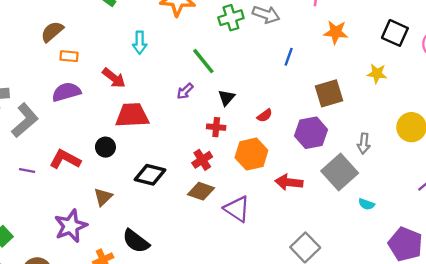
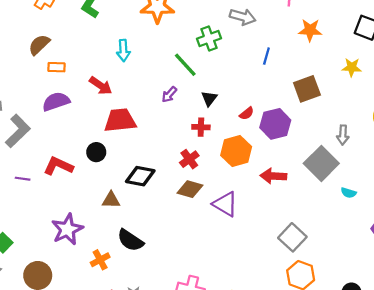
green cross: (231, 18) -> (209, 38), moved
purple hexagon: (311, 133) -> (275, 124), moved
brown triangle: (103, 197) -> (111, 200), moved, turned 48

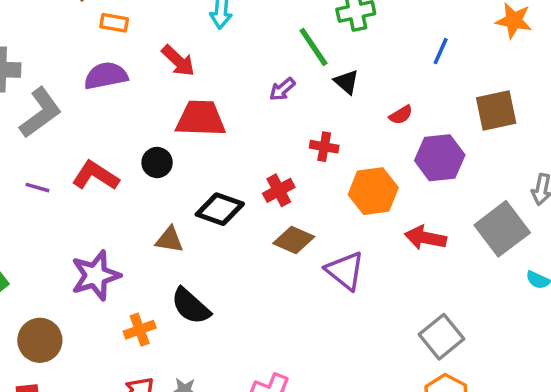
black triangle: (209, 98) -> (347, 82), moved, turned -35
red semicircle: (247, 113) -> (401, 115), moved
red cross: (189, 159) -> (279, 190), moved

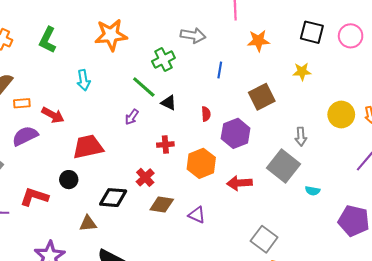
red arrow: (178, 61) -> (53, 115), moved
red semicircle: (401, 115) -> (206, 114), turned -48
purple triangle: (345, 271) -> (197, 215), size x0.7

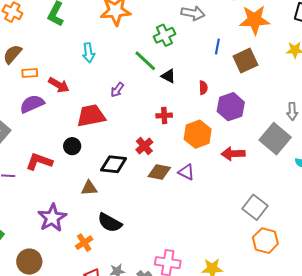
orange star: (258, 41) -> (255, 20), size x1.4
brown square: (262, 97) -> (245, 61), moved
purple arrow: (132, 117) -> (117, 90), moved
purple triangle: (197, 215) -> (186, 172), moved

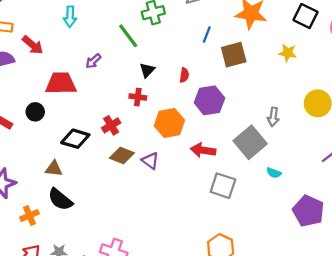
black triangle: (168, 76) -> (147, 70), moved, turned 35
brown triangle: (89, 188) -> (54, 169), moved
gray square: (255, 207) -> (223, 186), moved, turned -30

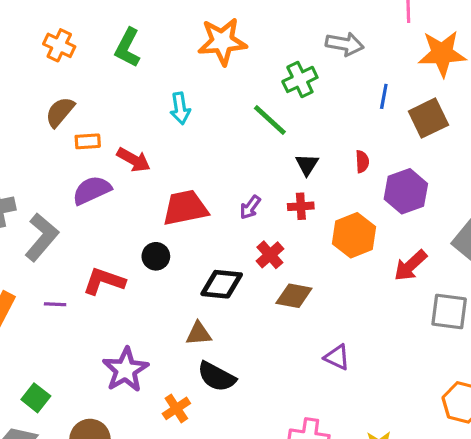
purple arrow: (93, 61) -> (250, 207), moved
red arrow: (203, 150) -> (410, 266), turned -40
purple triangle: (150, 161) -> (337, 357), moved

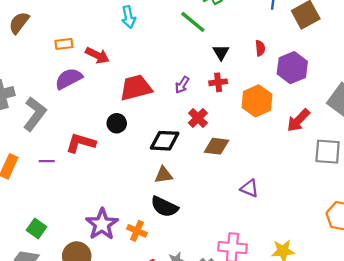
brown semicircle: (60, 112) -> (19, 23), moved
brown triangle: (199, 334) -> (164, 175), moved
purple star: (126, 370) -> (102, 224), moved
orange cross: (176, 408) -> (137, 231), turned -30

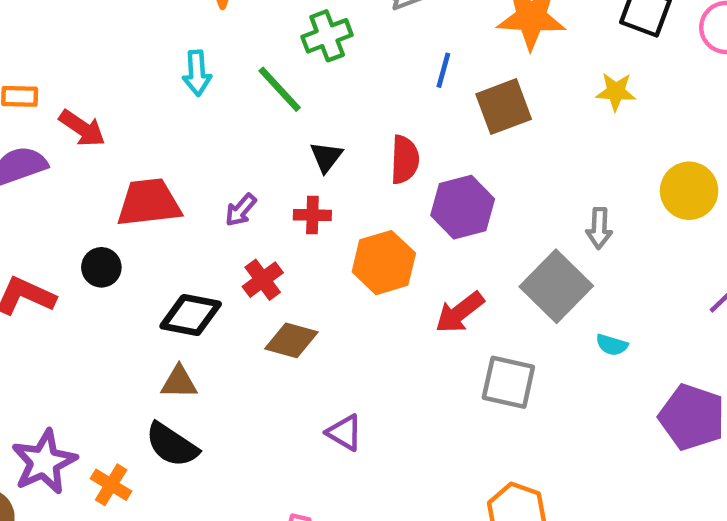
cyan arrow: (129, 17) -> (197, 73), moved
red semicircle: (260, 48) -> (405, 160), size x1.5

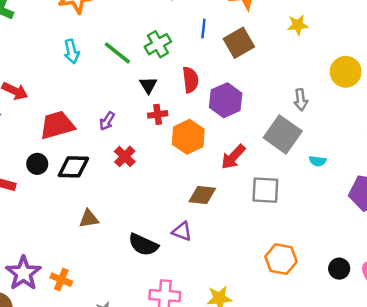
green cross: (327, 36) -> (158, 44), moved
red cross: (312, 215) -> (158, 114), moved
black diamond: (191, 315) -> (73, 167), moved
brown diamond: (291, 340) -> (202, 195), moved
black semicircle: (172, 445) -> (143, 245), moved

